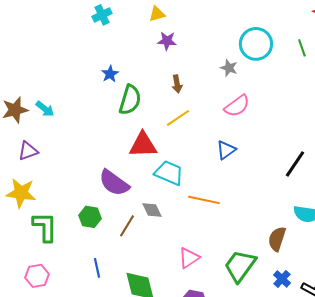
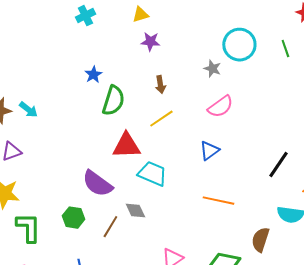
orange line: (204, 200) -> (218, 201), moved

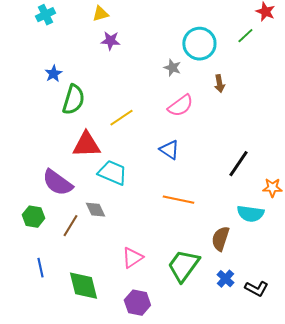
green line: (285, 49) -> (245, 36), moved, turned 66
brown arrow: (160, 85) -> (219, 84), moved
blue triangle: (209, 151) -> (169, 150), turned -50

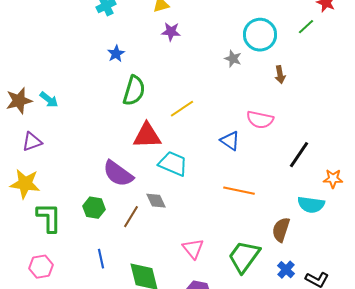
blue star: (53, 74) -> (116, 54), moved
pink semicircle: (180, 106) -> (260, 120), moved, turned 48
pink triangle: (132, 258) -> (193, 249), turned -35

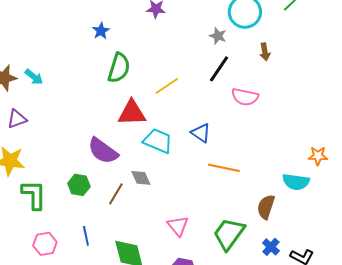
blue triangle: (230, 141) -> (201, 133), moved
black line: (299, 155) -> (219, 69), moved
pink hexagon: (41, 267) -> (45, 244), moved

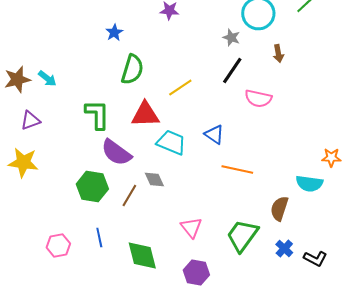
green hexagon: (79, 185) -> (92, 186), size x1.4
green L-shape: (34, 195) -> (97, 114), moved

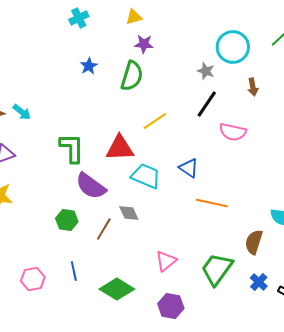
green semicircle: (132, 69) -> (132, 76), moved
green hexagon: (92, 186) -> (67, 220), size x0.7
pink triangle: (191, 227) -> (166, 261), turned 30
green diamond: (142, 255) -> (117, 289), turned -44

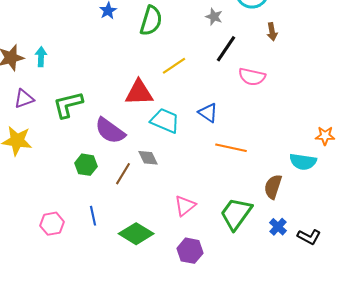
gray star: (206, 71) -> (214, 17), moved
cyan arrow: (22, 112) -> (41, 57), turned -126
green L-shape: (72, 148) -> (68, 105), moved, turned -104

